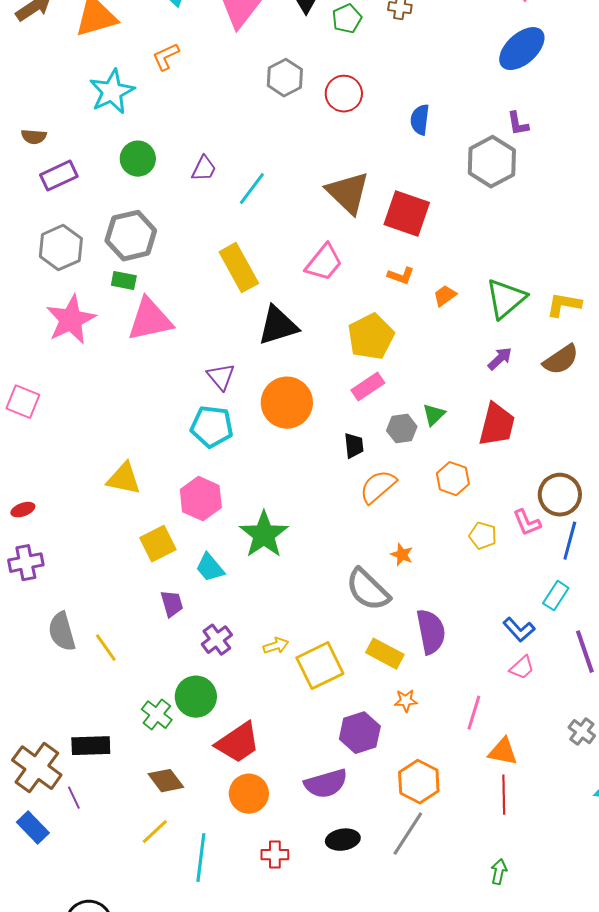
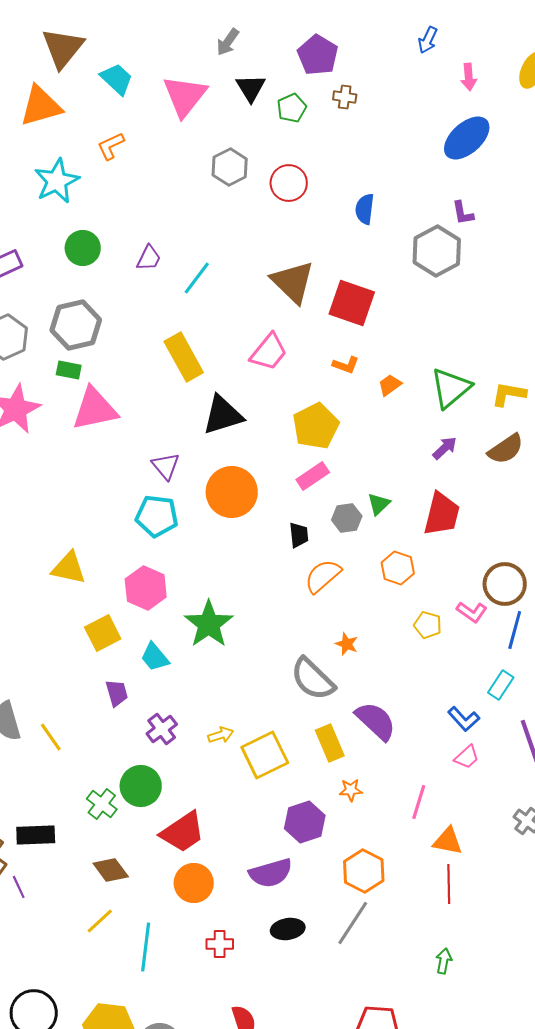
pink L-shape: (527, 523) -> (472, 612), turned -32
purple semicircle: (431, 632) -> (376, 721), turned -36
yellow rectangle: (385, 654) -> (330, 743), turned 39

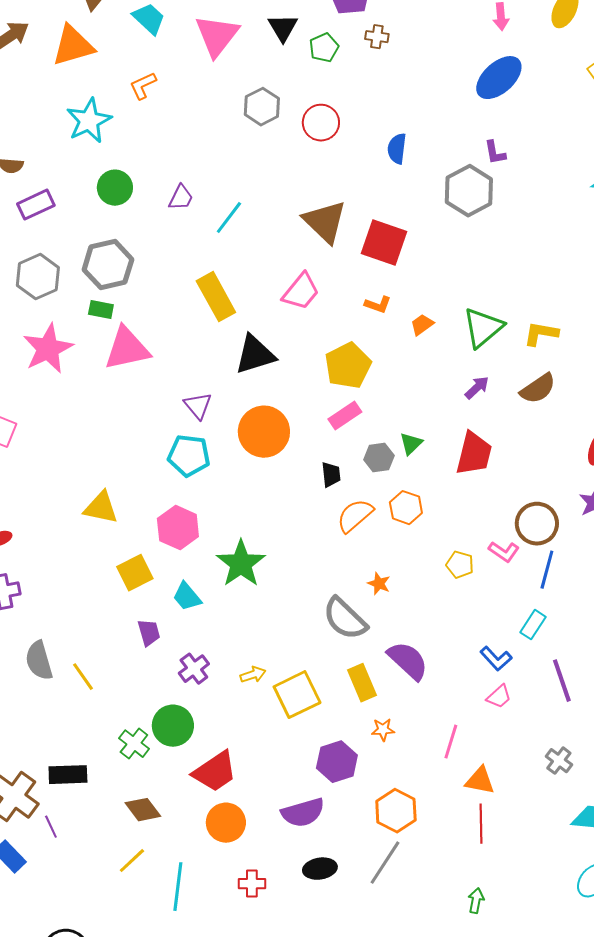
orange hexagon: (398, 568) -> (406, 508), moved

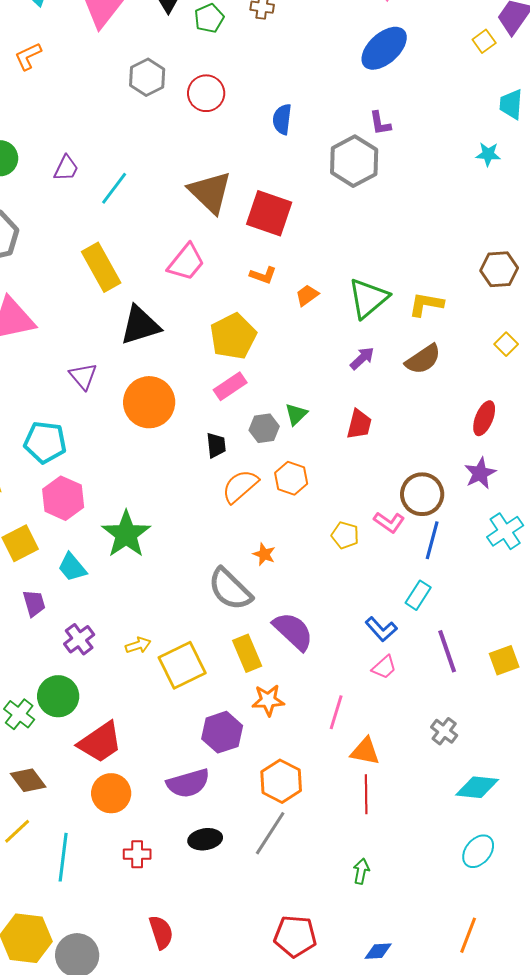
red trapezoid: (474, 454) -> (359, 424), size x0.7
cyan pentagon: (189, 456) -> (45, 442), moved
orange star: (383, 730) -> (268, 700), size x1.4

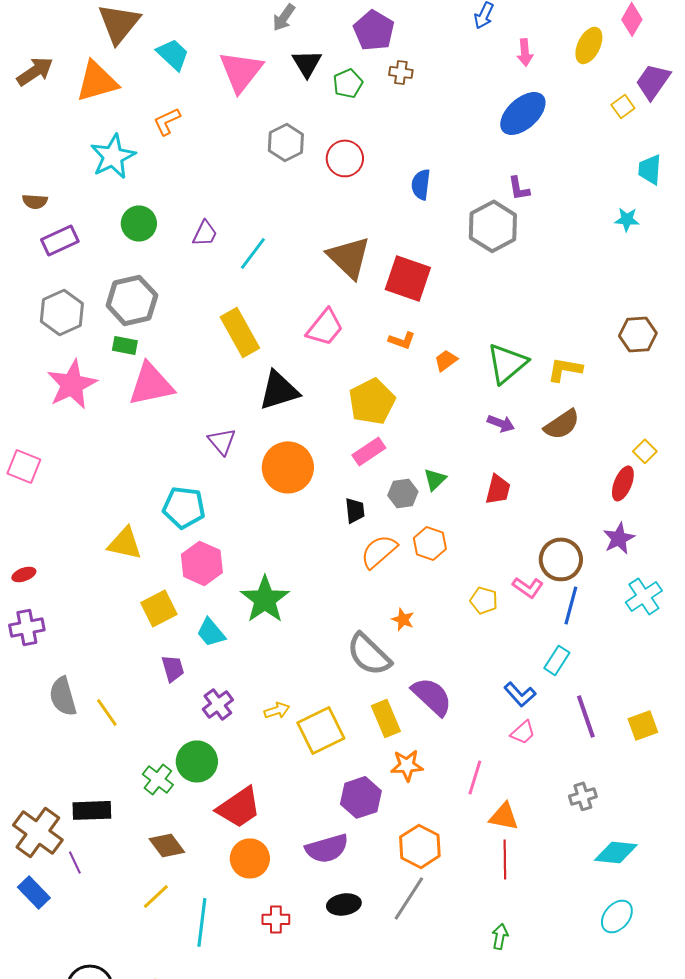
yellow square: (506, 344) -> (645, 451), moved
purple arrow: (362, 358) -> (501, 423), turned 64
gray cross: (444, 731) -> (583, 796), turned 36

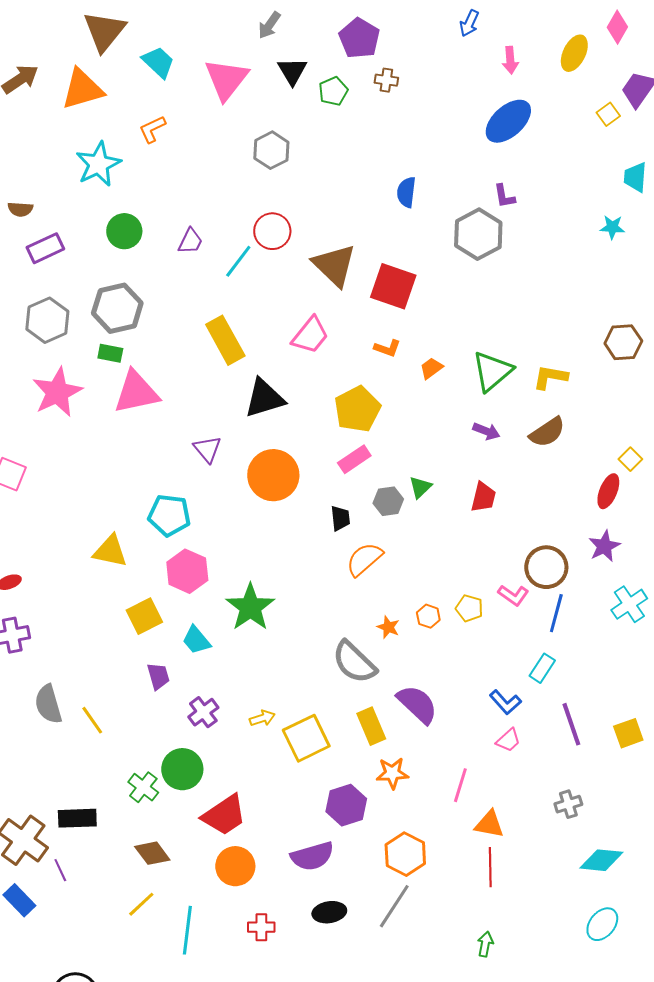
red circle: (345, 158) -> (272, 231), moved
orange hexagon: (430, 543) -> (428, 616), moved, size x0.7

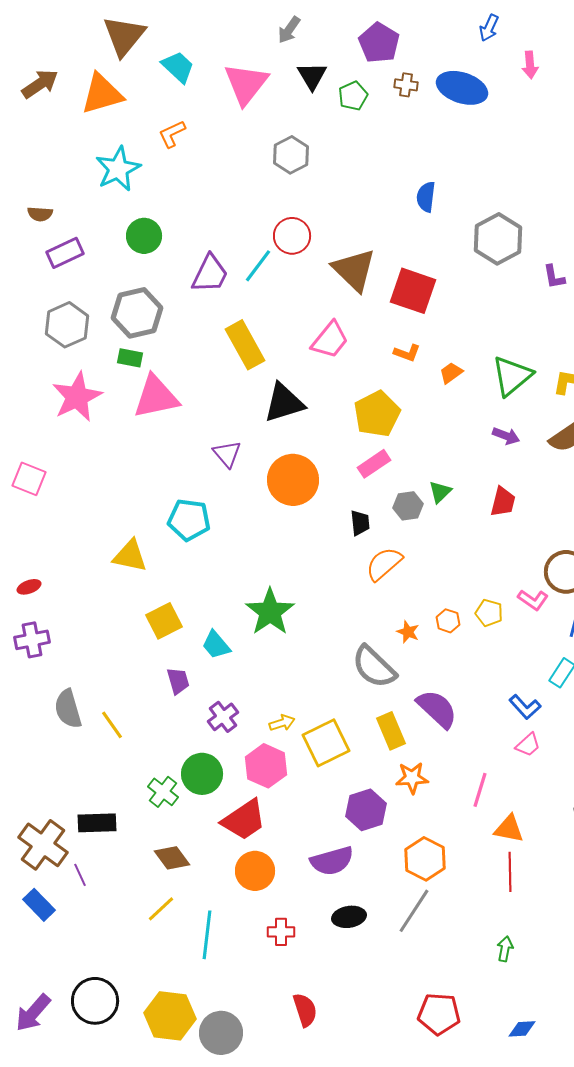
blue ellipse: (508, 121) -> (462, 88), moved, turned 60
purple L-shape: (504, 196) -> (554, 277), moved
purple trapezoid: (190, 241) -> (210, 274), moved, size x1.5
pink hexagon: (187, 571) -> (266, 766), moved

